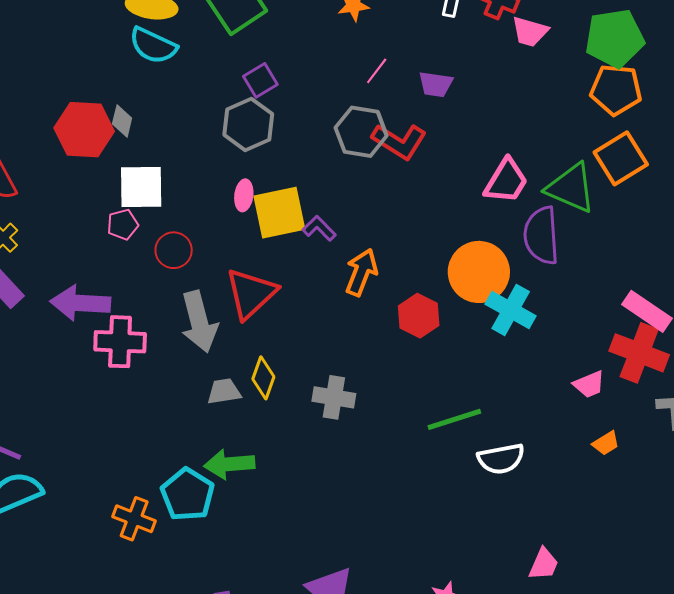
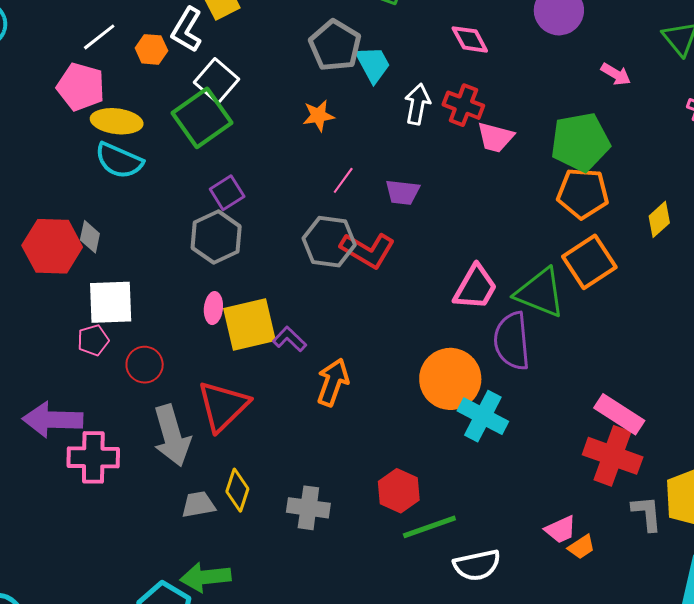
red hexagon: (419, 316) -> (399, 491), moved
pink trapezoid: (589, 384) -> (561, 530), moved

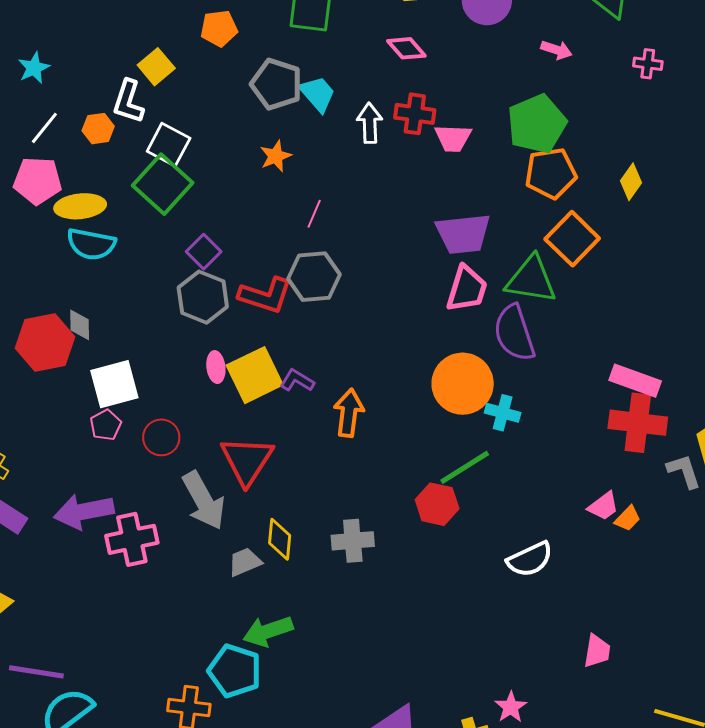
purple trapezoid: (403, 192) -> (463, 234), moved, size x1.6
red L-shape: (368, 250) -> (265, 295), moved
cyan cross: (483, 416) -> (503, 413), size x0.7
green line: (429, 527) -> (465, 467), moved

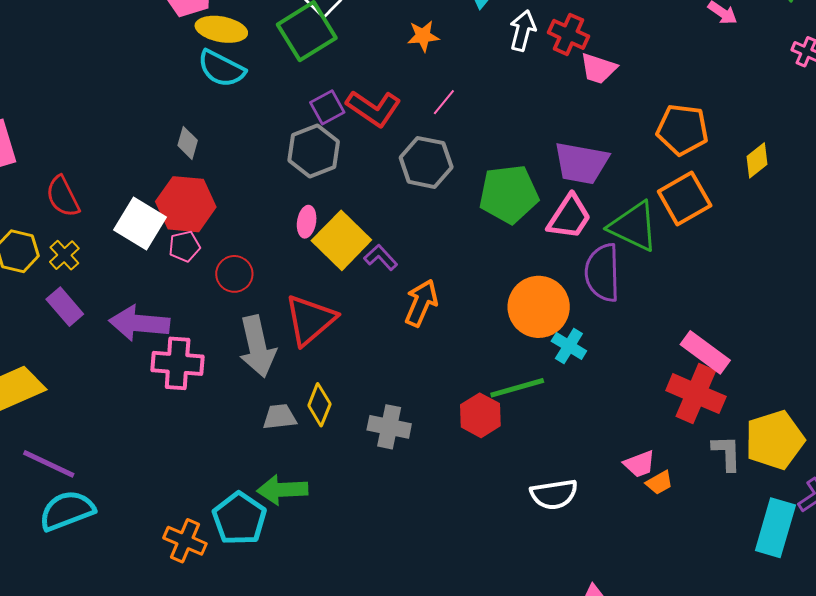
green pentagon: (537, 124) -> (509, 194), moved
red L-shape: (265, 295) -> (374, 108), moved
red hexagon: (45, 342) -> (186, 204), moved
yellow square: (255, 375) -> (341, 240), turned -36
white square: (114, 384) -> (140, 224), moved, turned 30

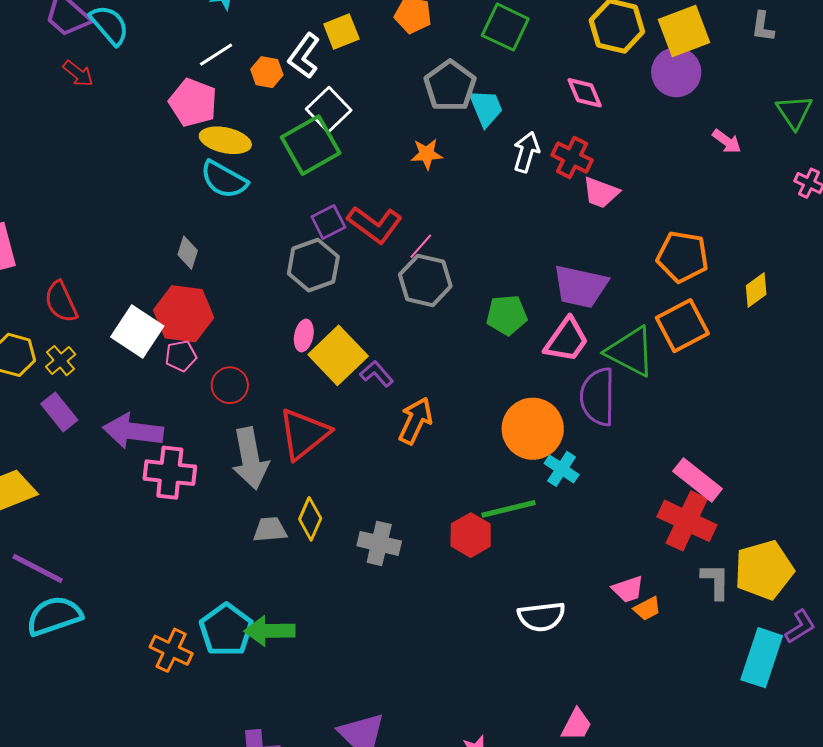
pink line: (444, 102) -> (421, 246), moved
green pentagon: (509, 194) -> (507, 315), size x0.7
green arrow: (282, 490) -> (270, 631), moved

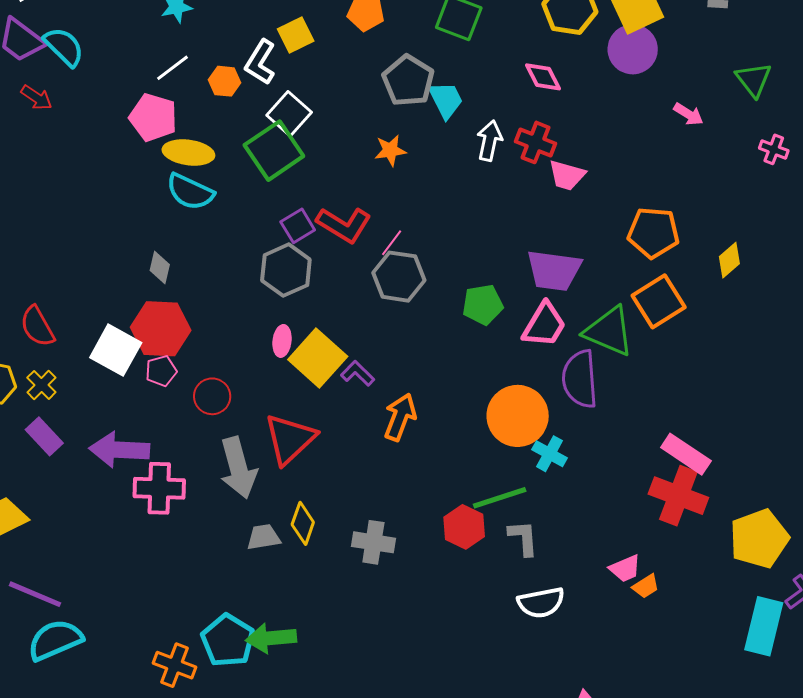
gray L-shape: (715, 581) -> (523, 538), moved

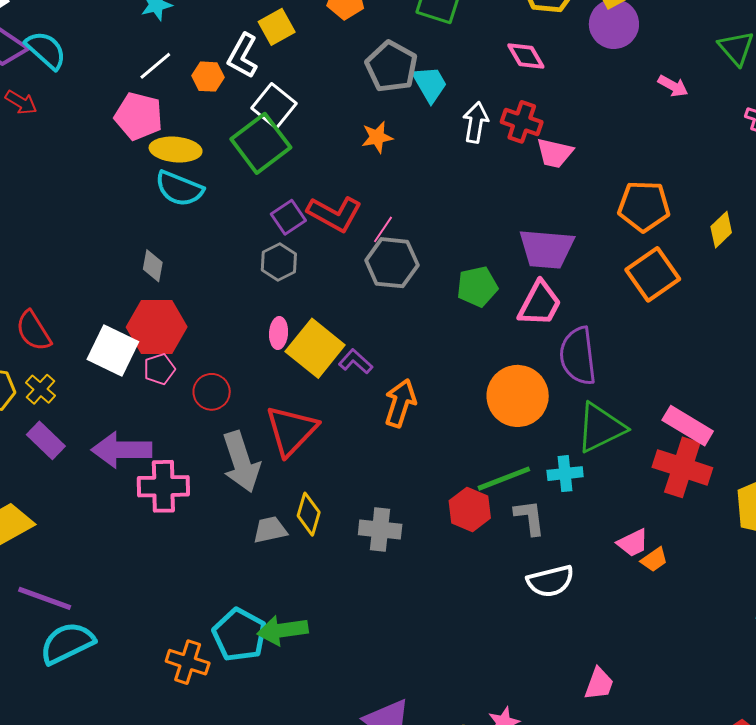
gray hexagon: (286, 270) -> (279, 262), size x0.7
green triangle: (609, 331) -> (601, 428), moved, turned -46
cyan cross: (550, 454) -> (565, 474), moved, turned -32

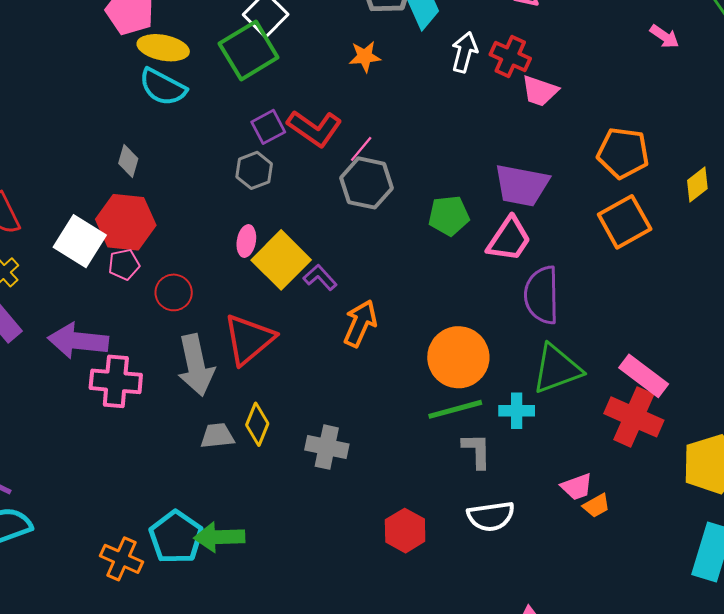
orange circle: (518, 396) -> (458, 357), moved
red hexagon: (470, 509) -> (405, 531), moved

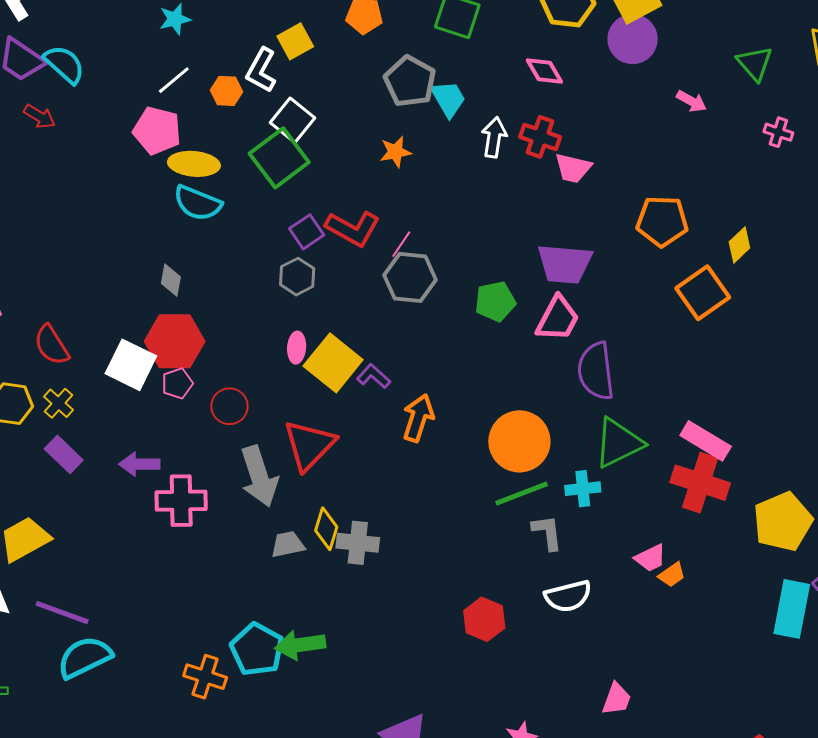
orange square: (625, 222) -> (703, 293), moved
purple arrow: (78, 341) -> (139, 464), size x0.7
gray cross: (327, 447) -> (358, 543), moved

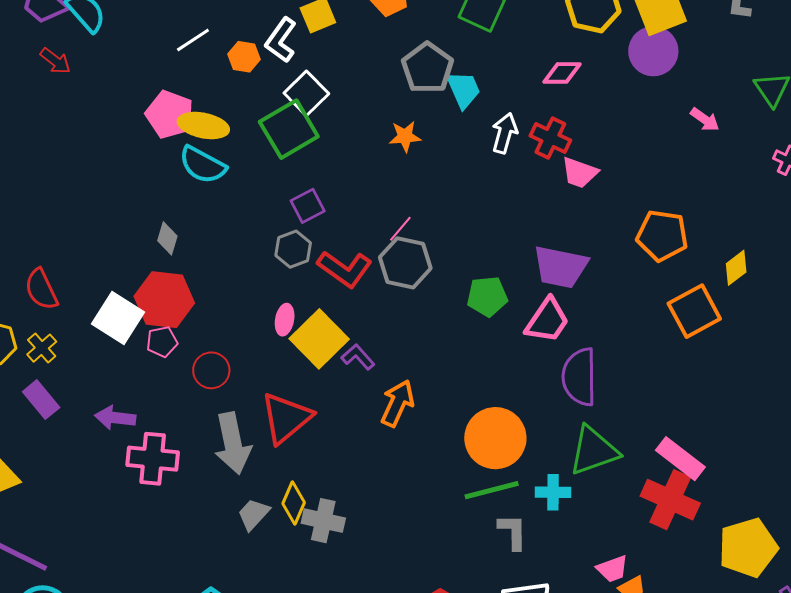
pink diamond: (544, 71) -> (562, 73), turned -66
pink pentagon: (157, 131) -> (170, 114), moved
red L-shape: (353, 228) -> (345, 269), moved
gray trapezoid: (288, 544) -> (253, 514), turned -42

